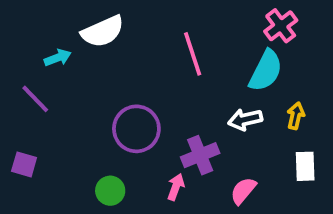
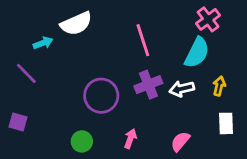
purple cross: (200, 155) -> (148, 85), moved

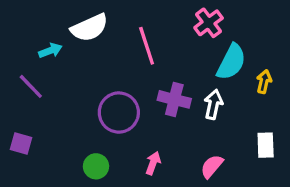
pink cross: (208, 19) -> (209, 23), moved
pink line: (143, 40) -> (147, 46), moved
purple cross: (148, 85) -> (174, 99), turned 36
yellow arrow: (219, 86) -> (264, 82), moved
white arrow: (182, 89) -> (213, 104), turned 115

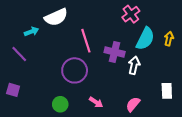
pink line: (147, 46) -> (86, 41), moved
yellow arrow: (264, 82) -> (169, 39), moved
purple cross: (174, 99) -> (115, 52), moved
pink arrow: (153, 163) -> (96, 102), turned 104

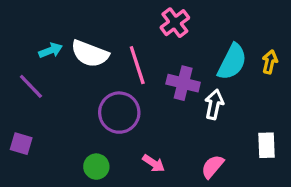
pink cross: (131, 14) -> (175, 23), moved
white semicircle: (56, 17) -> (90, 54), moved, turned 45

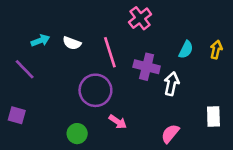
white semicircle: (90, 54) -> (72, 43), size x0.6
cyan semicircle: (232, 62) -> (186, 50), size x0.6
pink arrow: (154, 163) -> (118, 122), moved

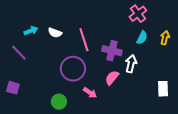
pink cross: (140, 18) -> (138, 14), moved
pink semicircle: (170, 134) -> (112, 78), moved

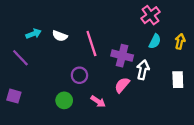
purple circle: (73, 69) -> (79, 75), size x0.6
white rectangle: (163, 89) -> (178, 80), moved
green circle: (59, 102) -> (64, 100), moved

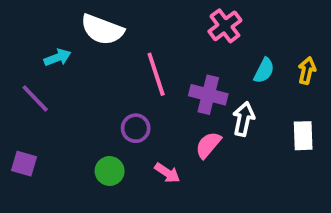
pink cross: (151, 15) -> (225, 26), moved
white semicircle: (60, 36) -> (102, 30), moved, size x1.6

